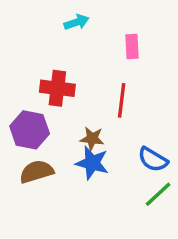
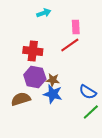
red line: (122, 100) -> (70, 45), moved, turned 48
purple hexagon: (30, 130) -> (35, 77), moved

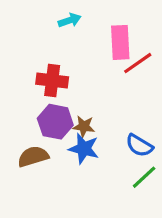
pink rectangle: (76, 27) -> (120, 42), size x1.5
red line: (70, 45) -> (138, 63), moved

